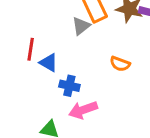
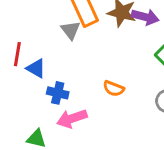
gray triangle: (81, 26) -> (71, 30), turned -30
orange semicircle: (120, 64) -> (114, 88), moved

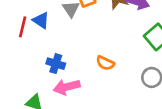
blue triangle: (36, 68) -> (41, 20), moved

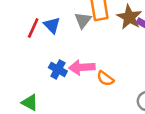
pink arrow: (67, 87) -> (82, 67), moved

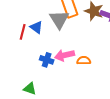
gray triangle: (83, 20) -> (59, 19), size x1.5
orange semicircle: (105, 78) -> (84, 61), turned 152

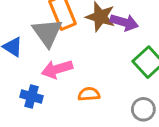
pink arrow: (65, 55) -> (57, 69), moved

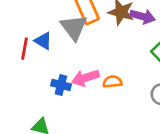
pink arrow: (57, 69) -> (85, 78), moved

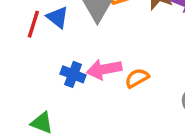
orange semicircle: (112, 82) -> (137, 78), turned -30

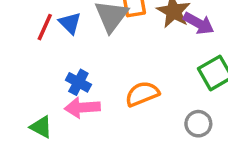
pink arrow: (104, 69) -> (82, 107), moved
orange semicircle: (137, 78) -> (142, 94), size x1.4

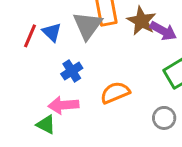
blue cross: (78, 82) -> (72, 71), moved, turned 30
green triangle: (41, 127) -> (46, 125), moved

